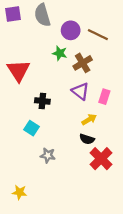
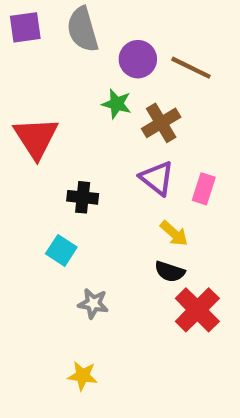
yellow arrow: (89, 119) -> (174, 233), turned 72
yellow star: (20, 192) -> (83, 376), moved

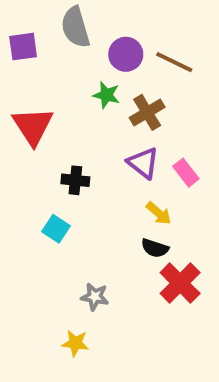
purple square: (25, 27) -> (23, 47), moved
pink rectangle: (204, 189) -> (186, 173), turned -56
gray star: (93, 303) -> (95, 297), moved

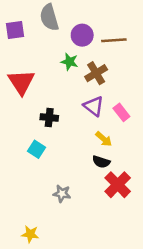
brown line: (174, 62) -> (114, 40), turned -30
yellow star: (75, 343) -> (30, 234), moved

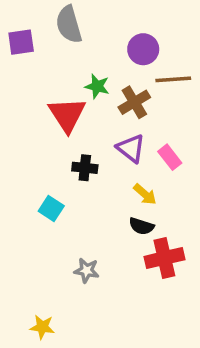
purple circle: (82, 35) -> (143, 49), moved
brown line: (114, 40) -> (173, 79), moved
red triangle: (21, 82) -> (67, 115), moved
black cross: (49, 118) -> (85, 168), moved
red cross: (118, 185) -> (164, 258), turned 32

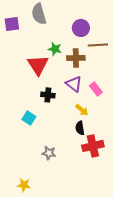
brown cross: (134, 102) -> (76, 58), turned 30
black semicircle: (141, 226) -> (80, 128), turned 64

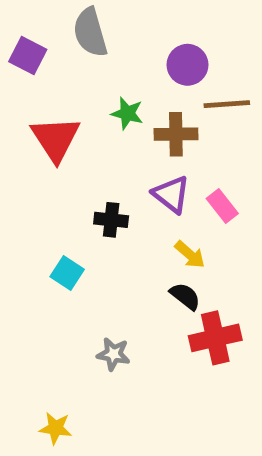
purple square: (12, 24) -> (28, 56), turned 35
red triangle: (38, 65) -> (56, 139), moved
black semicircle: (80, 128) -> (185, 296), turned 136

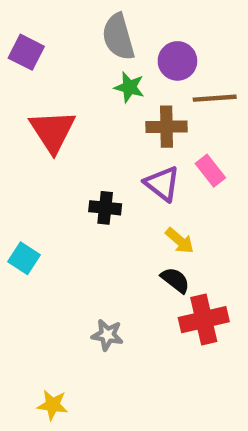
gray semicircle: (90, 32) -> (118, 37), moved
green star: (127, 113) -> (129, 87), moved
pink rectangle: (222, 206) -> (210, 171), moved
cyan square: (67, 273) -> (24, 258), moved

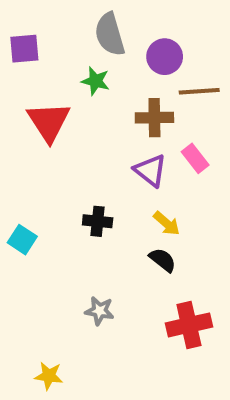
purple square: (26, 52) -> (24, 49), turned -32
green star: (129, 87) -> (95, 81), moved
black cross: (105, 208) -> (98, 221), moved
red cross: (204, 320) -> (189, 325), moved

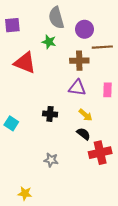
red triangle: (49, 122) -> (25, 63), turned -35
pink rectangle: (195, 158) -> (108, 90), moved, turned 40
purple triangle: (150, 170) -> (77, 88), turned -30
red cross: (189, 325) -> (100, 153), moved

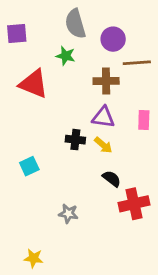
black cross: (50, 114) -> (75, 140), moved
yellow arrow: (86, 115) -> (103, 145), moved
cyan square: (11, 123) -> (29, 166), moved, turned 32

